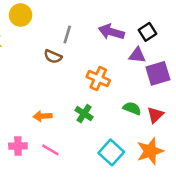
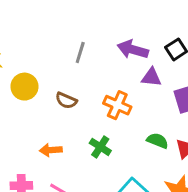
yellow circle: (21, 15) -> (24, 87), moved
purple triangle: (137, 55) -> (151, 77), moved
brown semicircle: (53, 57) -> (66, 101), moved

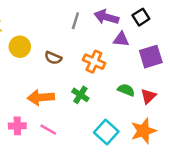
gray line: (80, 53) -> (75, 21), moved
orange arrow: (51, 150) -> (41, 97), size x1.5

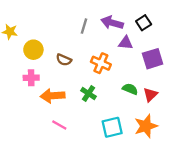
pink cross: (17, 126) -> (31, 78), moved
cyan square: (106, 132) -> (112, 127), turned 35

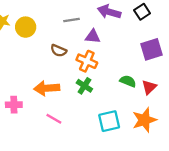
gray line: (84, 26) -> (71, 20), moved, turned 64
purple triangle: (126, 43) -> (93, 36), moved
yellow circle: (33, 50) -> (26, 27), moved
orange cross: (101, 63) -> (87, 61), moved
pink cross: (31, 78) -> (14, 105), moved

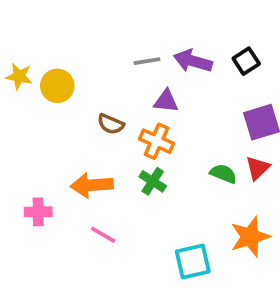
gray line: (71, 20) -> (147, 61), moved
red triangle: (149, 87) -> (258, 168), moved
cyan square: (109, 121) -> (193, 261), moved

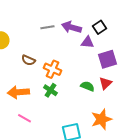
purple triangle: (166, 101) -> (87, 42), moved

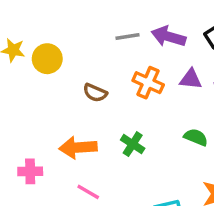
purple triangle: (87, 42) -> (191, 79), moved
orange cross: (52, 69) -> (148, 83), moved

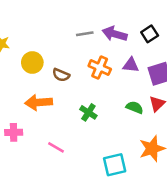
yellow circle: (47, 59) -> (32, 63), moved
orange arrow: (78, 147) -> (39, 102), moved

